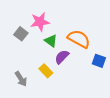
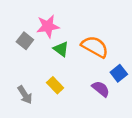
purple semicircle: (62, 57) -> (101, 89), moved, turned 84
blue square: (99, 61) -> (119, 73), turned 32

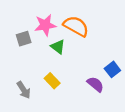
gray square: (25, 41) -> (24, 39), turned 35
orange semicircle: (95, 47) -> (76, 26), moved

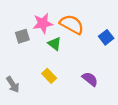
blue square: (112, 69) -> (106, 37), moved
gray arrow: (24, 90) -> (13, 84), moved

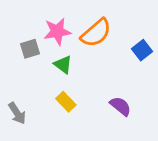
orange semicircle: (72, 24) -> (96, 33), turned 110
green triangle: (55, 44) -> (63, 64), moved

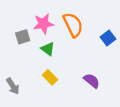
orange semicircle: (96, 33) -> (73, 25), turned -75

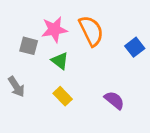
gray square: (23, 37) -> (29, 46), turned 32
gray arrow: (13, 86) -> (16, 87), moved

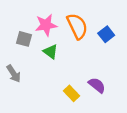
blue square: (135, 47) -> (106, 34), moved
yellow rectangle: (63, 96) -> (71, 93), moved

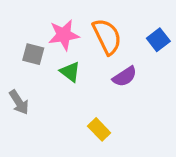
blue square: (106, 34) -> (158, 40), moved
purple semicircle: (97, 85) -> (125, 77), moved, turned 108

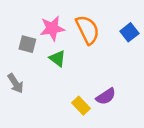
purple semicircle: (125, 77) -> (106, 96), moved

